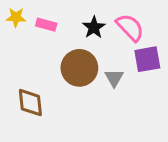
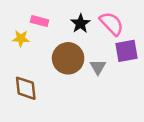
yellow star: (16, 17) -> (21, 38), moved

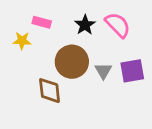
purple square: (126, 51) -> (132, 71), moved
brown diamond: (26, 88) -> (50, 91), moved

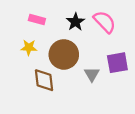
yellow star: (22, 41) -> (29, 47), moved
gray triangle: (103, 71) -> (92, 74), moved

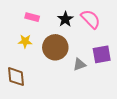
gray triangle: (92, 74) -> (79, 64), turned 40
brown diamond: (44, 80) -> (16, 77), moved

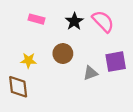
yellow star: (25, 41) -> (28, 60), moved
brown circle: (55, 47) -> (63, 54), size x0.7

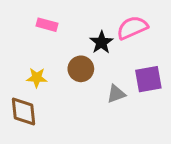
black star: (74, 21) -> (101, 42), moved
pink semicircle: (103, 21) -> (132, 28), turned -70

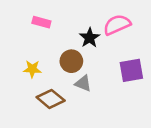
gray triangle: (116, 94) -> (83, 83), moved, turned 42
brown diamond: (24, 111) -> (51, 99), moved, turned -44

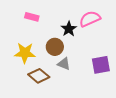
yellow star: (32, 69) -> (25, 53), size x1.5
purple square: (131, 70) -> (101, 65), moved

